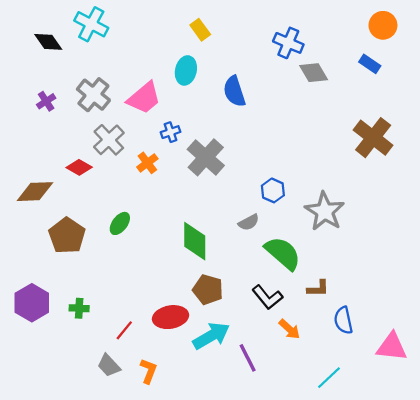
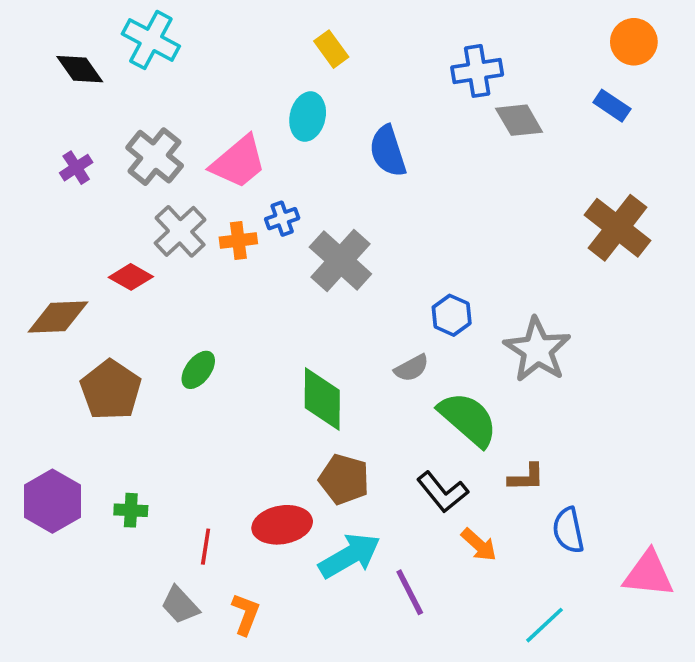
blue cross: (288, 43) -> (477, 71), turned -32
orange cross: (147, 163) -> (238, 240), moved, turned 30
red line: (124, 330) -> (206, 547), turned -30

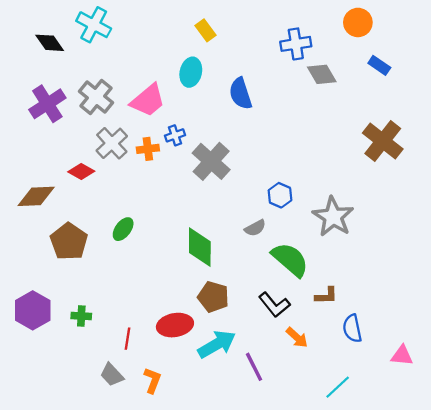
orange circle: (634, 42) -> (358, 22), moved
purple cross: (76, 168) -> (47, 104), size x1.8
pink triangle: (648, 574) -> (402, 356), size x0.7

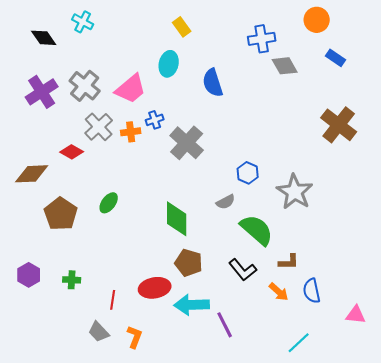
cyan cross: (94, 25) -> (83, 22), size x0.7
purple hexagon: (33, 310) -> (29, 275), size x0.7
orange arrow: (297, 337) -> (279, 292), moved
cyan arrow: (217, 344) -> (192, 305), turned -152

